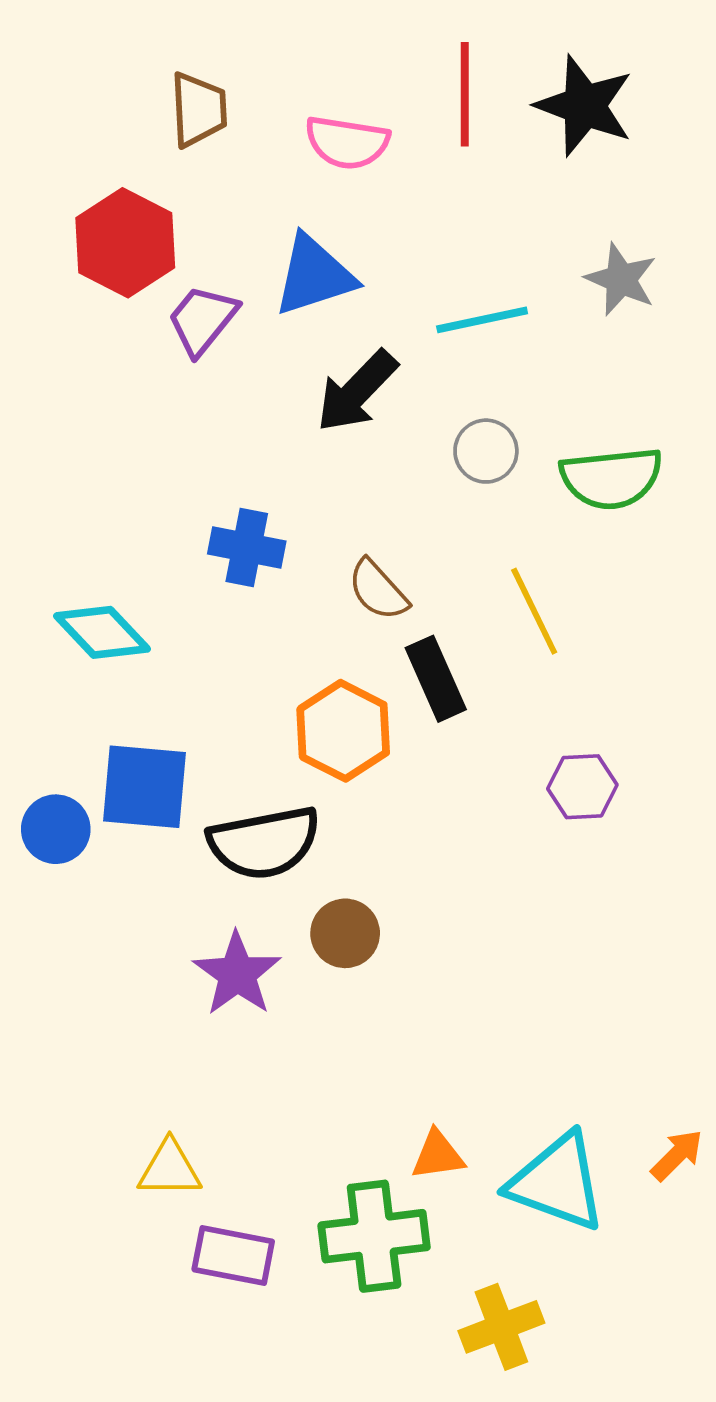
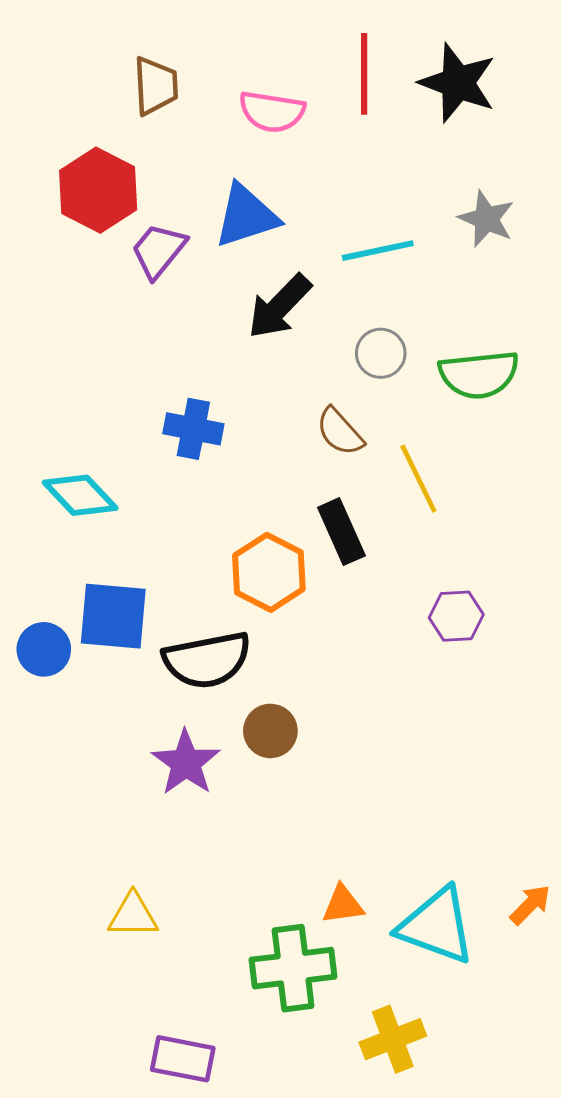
brown semicircle: (378, 590) -> (340, 432), moved
purple rectangle: (233, 1256) -> (183, 1059), moved

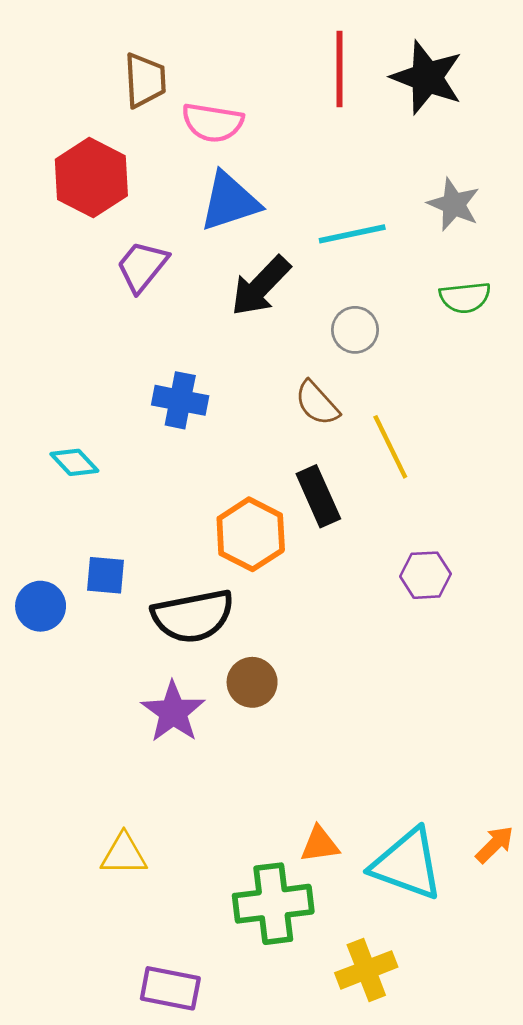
pink semicircle: (272, 112) -> (213, 123), moved
purple trapezoid: (159, 251) -> (142, 266), moved
green semicircle: (479, 374) -> (465, 297), moved, size x0.7
cyan diamond: (80, 495) -> (74, 462), size x0.7
blue square: (113, 616) -> (105, 575), size x0.6

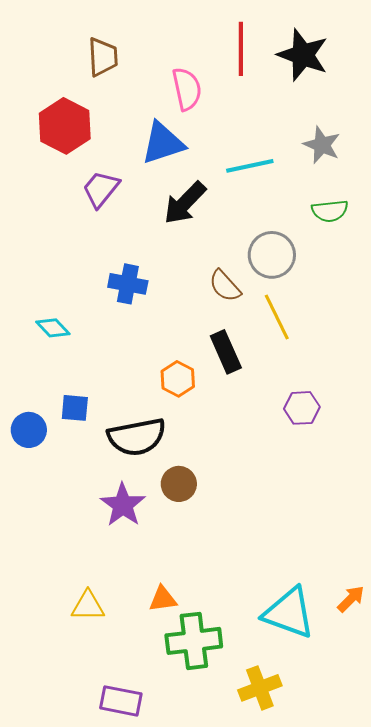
pink semicircle: (213, 123) -> (187, 89), moved, turned -111
gray circle: (355, 330) -> (272, 255), moved, size x1.4
orange hexagon: (251, 534) -> (178, 379), size x0.7
orange triangle: (320, 844) -> (163, 599), moved

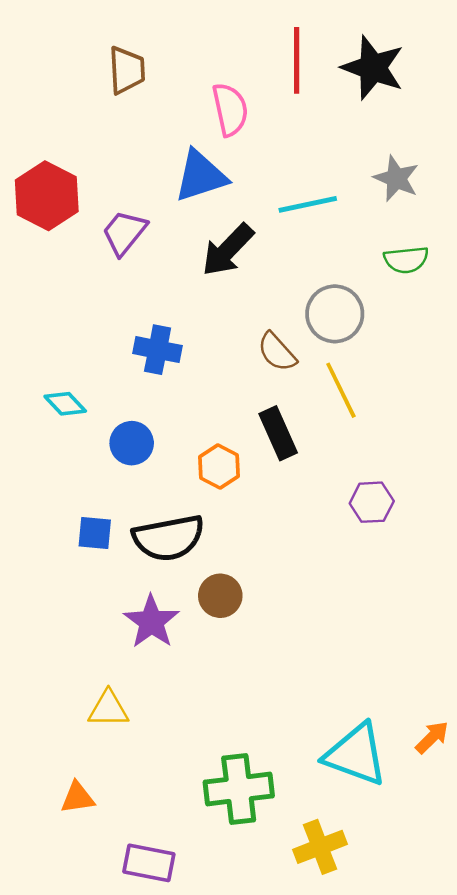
red hexagon: (65, 126) -> (47, 196), moved
blue square: (75, 408) -> (95, 533), moved
blue circle: (29, 430) -> (132, 443), moved
orange triangle: (163, 599) -> (77, 798), moved
yellow triangle: (88, 606) -> (108, 709), moved

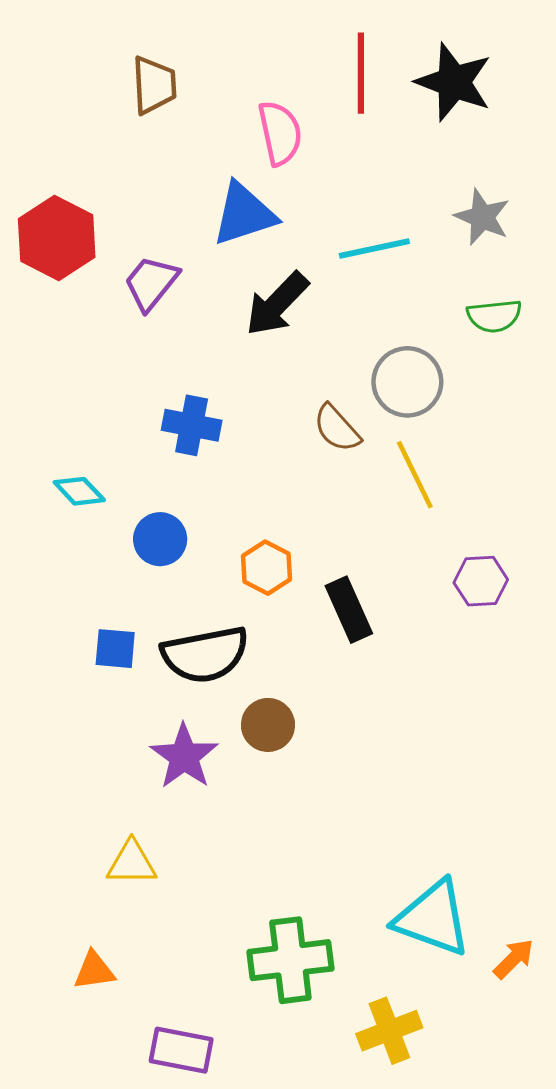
black rectangle: (278, 433) -> (349, 610), moved
purple hexagon: (372, 502) -> (481, 581), moved
orange arrow: (432, 737) -> (514, 959), moved

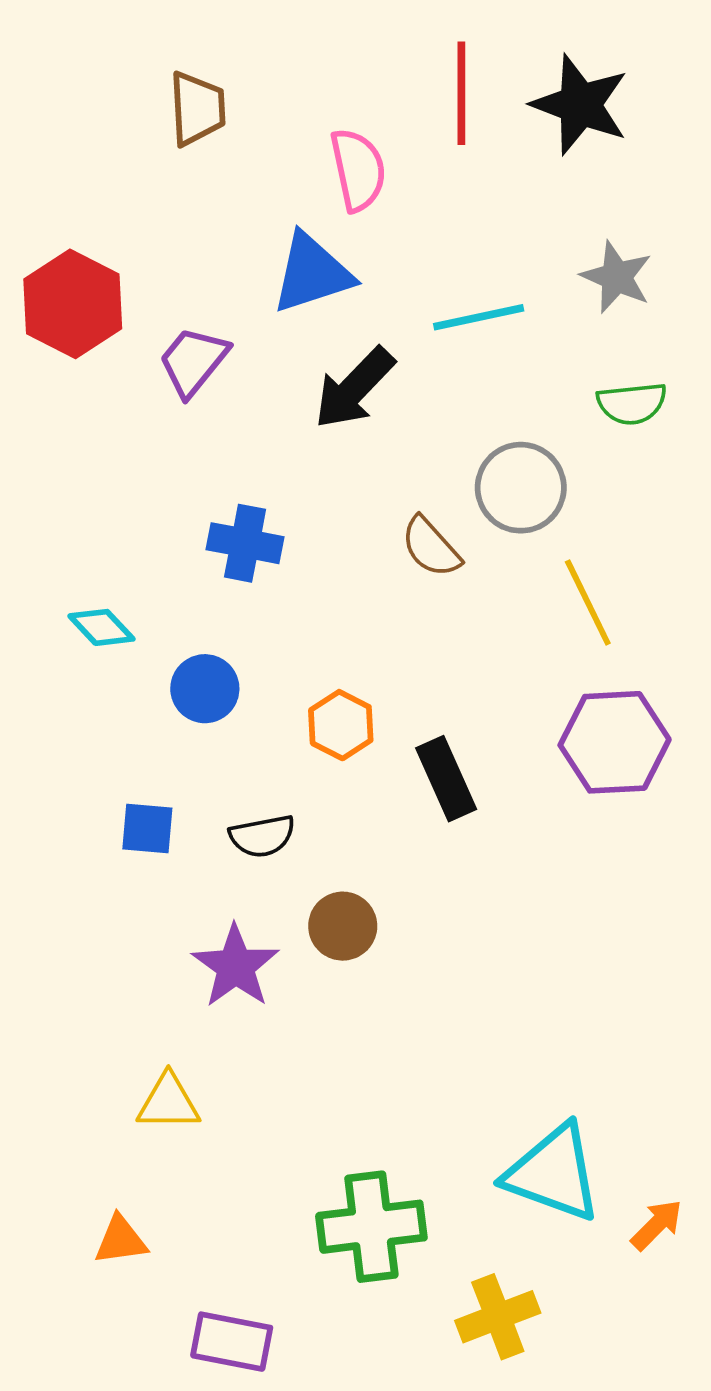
yellow line: (415, 475) -> (588, 603), moved
purple hexagon: (481, 581) -> (615, 742), size x1.6
black semicircle: (205, 655) -> (262, 836), size x0.6

